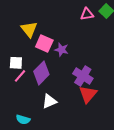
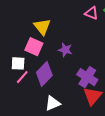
pink triangle: (87, 14) -> (91, 13), turned 32
yellow triangle: (29, 29) -> (42, 27), moved
pink square: (44, 44) -> (34, 47), moved

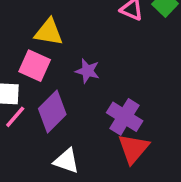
yellow triangle: (42, 27) -> (49, 32), turned -42
white triangle: (53, 103) -> (66, 161), turned 42

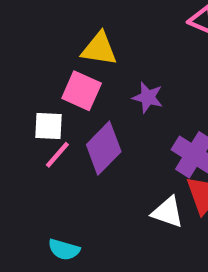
white triangle: (66, 161) -> (168, 212), moved

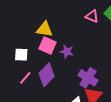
pink square: (82, 91) -> (48, 45), moved
white square: (49, 126) -> (21, 55), moved

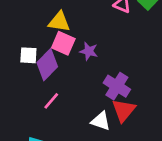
purple diamond: (47, 75) -> (47, 65), moved
pink line: (25, 78) -> (51, 101), moved

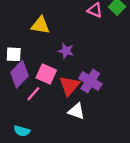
pink square: (63, 43) -> (46, 74), moved
purple diamond: (47, 65) -> (19, 74), moved
red triangle: (124, 110) -> (69, 86), moved

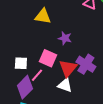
white square: (14, 54) -> (21, 63), moved
purple diamond: (19, 74) -> (25, 87), moved
white triangle: (76, 111) -> (65, 85), moved

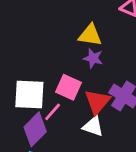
yellow triangle: (43, 16) -> (90, 35), moved
white square: (21, 63) -> (29, 94), size x1.6

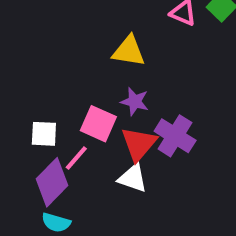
purple star: (93, 58) -> (135, 102), moved
white square: (29, 94) -> (44, 134), size x0.6

